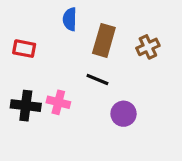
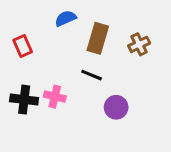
blue semicircle: (70, 19) -> (66, 18), turned 65
red rectangle: (24, 49) -> (23, 46), turned 55

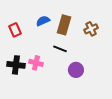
blue semicircle: (66, 18) -> (43, 21), moved

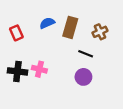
black line: (60, 49) -> (86, 54), moved

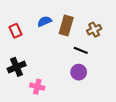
pink cross: (39, 69) -> (37, 87), moved
black cross: (17, 71) -> (17, 67), turned -30

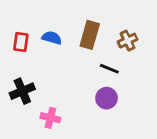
blue semicircle: (45, 21) -> (52, 38), moved, turned 40
red rectangle: (16, 31) -> (21, 42), turned 32

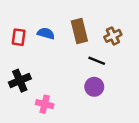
brown rectangle: (90, 35) -> (79, 31), turned -30

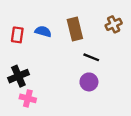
brown cross: (113, 36) -> (114, 24), moved
pink cross: (45, 104) -> (28, 98), moved

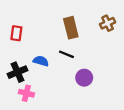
blue semicircle: (43, 31) -> (41, 61), moved
black line: (91, 57) -> (66, 54), moved

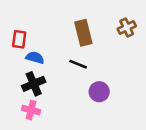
blue semicircle: (41, 61) -> (35, 58), moved
black cross: (17, 72) -> (34, 84), moved

